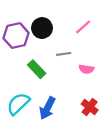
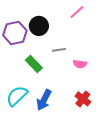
pink line: (83, 27) -> (77, 12), moved

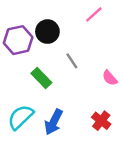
gray line: (59, 50) -> (72, 61), turned 64
pink semicircle: (80, 64) -> (110, 78), moved, turned 40

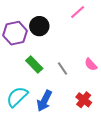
gray line: (72, 61) -> (63, 68), moved

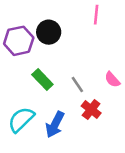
pink line: (78, 12) -> (96, 15), turned -42
red cross: (84, 100) -> (91, 110), moved

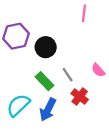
black circle: (49, 32) -> (46, 47), moved
green rectangle: (42, 80) -> (45, 81), moved

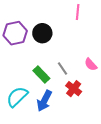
black circle: (46, 47) -> (42, 33), moved

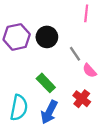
pink semicircle: (91, 64) -> (90, 71), moved
gray line: (63, 68) -> (75, 54), moved
cyan semicircle: (17, 97) -> (19, 108), turned 145

